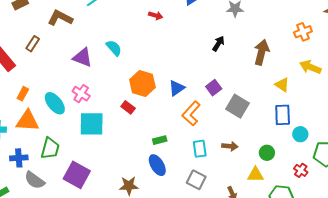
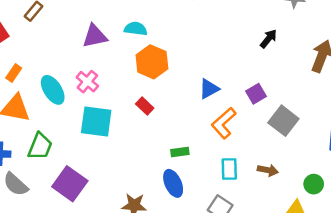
cyan semicircle: (114, 48) -> (136, 29), turned -48
purple triangle: (83, 57) -> (95, 36), turned -40
orange hexagon: (142, 84) -> (152, 62), moved

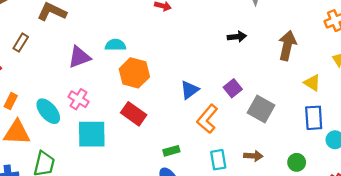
black arrow: (269, 39) -> (237, 37), turned 54
red rectangle: (145, 106) -> (134, 114), size x1.5

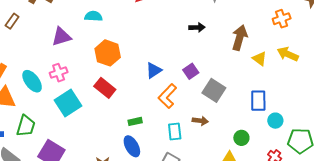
cyan semicircle: (115, 45) -> (93, 16), moved
yellow triangle: (312, 83) -> (259, 59), moved
pink cross: (79, 99) -> (59, 73), turned 36
cyan square: (92, 134) -> (68, 103), turned -36
brown arrow: (253, 156) -> (200, 121), moved

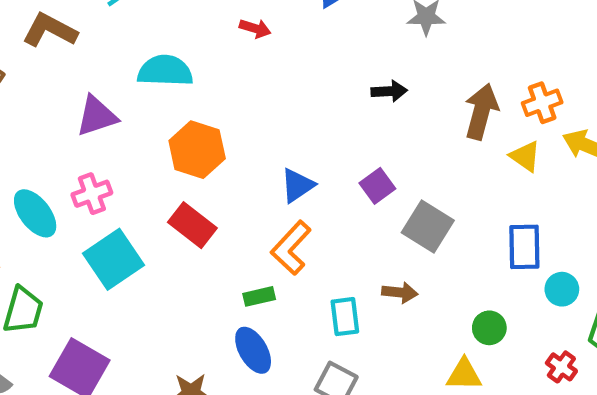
cyan semicircle: (93, 16) -> (165, 71), size x1.4
orange cross: (282, 19) -> (542, 103), moved
orange L-shape: (167, 96) -> (291, 248), moved

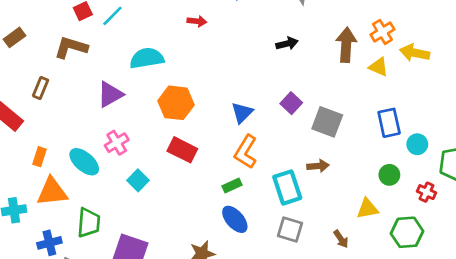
cyan square: (113, 259) -> (138, 180), size x0.6
cyan rectangle: (345, 317) -> (287, 187), size x1.4
green circle: (489, 328) -> (389, 175), moved

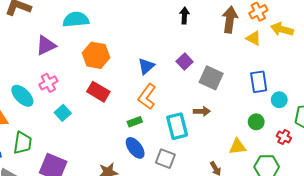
black arrow: (287, 44) -> (184, 16), turned -77
gray square: (290, 230) -> (165, 159), moved

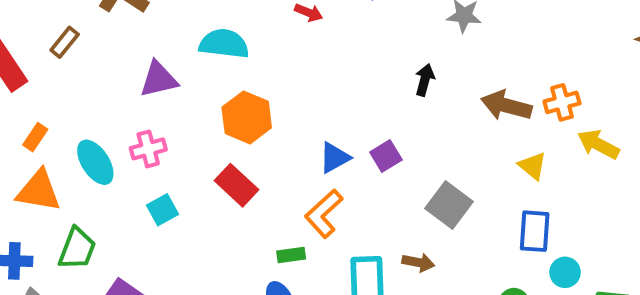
brown arrow: (230, 20) -> (506, 106), turned -95
yellow triangle: (254, 38) -> (533, 166), moved
purple square: (185, 62) -> (386, 156), moved

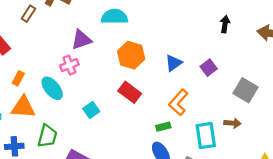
brown rectangle: (65, 42) -> (28, 14), moved
pink cross: (148, 149) -> (69, 65), moved
blue triangle: (334, 158) -> (174, 63), moved

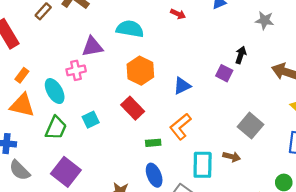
purple square: (209, 68) -> (224, 73), moved, turned -35
green rectangle: (163, 127) -> (153, 143), moved
green trapezoid: (47, 136) -> (56, 128), moved

